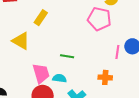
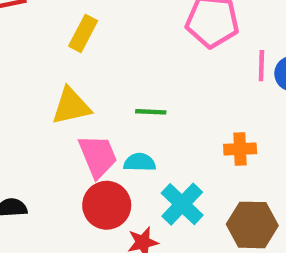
yellow triangle: (21, 41) -> (71, 106), moved, turned -36
pink line: (117, 52) -> (261, 66), moved

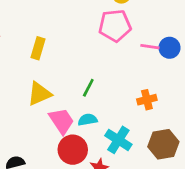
pink line: (261, 66) -> (150, 47), turned -72
green line: (151, 112) -> (88, 88), turned -54

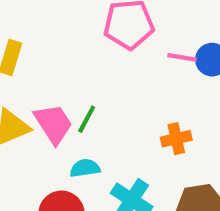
pink trapezoid: (61, 121) -> (53, 124), moved

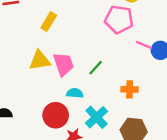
green line: (87, 119) -> (96, 68), moved

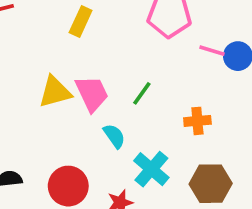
yellow rectangle: (49, 22) -> (81, 21), moved
cyan semicircle: (75, 93) -> (114, 136), turned 56
red circle: (56, 115) -> (68, 186), moved

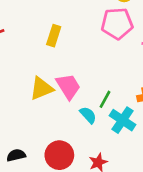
green line: (142, 93) -> (105, 99), moved
cyan cross: (151, 169) -> (123, 120), moved

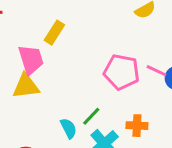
pink pentagon: (117, 23) -> (122, 72), moved
pink trapezoid: (68, 86) -> (31, 60), moved

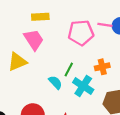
yellow rectangle: (54, 33) -> (40, 17), moved, turned 70
pink trapezoid: (31, 60) -> (34, 40), moved

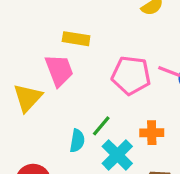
yellow triangle: (17, 62) -> (28, 98), turned -36
cyan semicircle: (55, 82) -> (77, 141), turned 40

